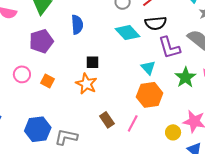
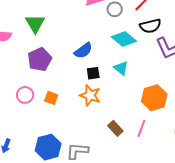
blue semicircle: (77, 25) -> (83, 51), moved, turned 66
cyan triangle: (148, 68) -> (121, 68), moved

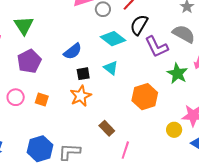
black semicircle: (150, 26) -> (139, 25), turned 135
orange star: (90, 95) -> (81, 96), turned 30
pink line: (141, 128) -> (125, 150), moved

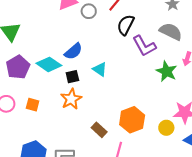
cyan diamond: (113, 39) -> (49, 64), moved
blue semicircle: (73, 51) -> (73, 51), moved
orange hexagon: (145, 97) -> (132, 120), moved

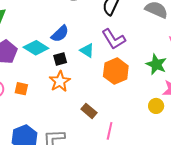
purple L-shape: (144, 46) -> (114, 39), moved
green star: (167, 71) -> (156, 64), moved
orange hexagon: (132, 120) -> (116, 71), moved

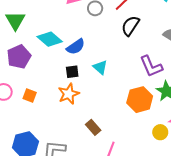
purple L-shape: (114, 39) -> (151, 66), moved
cyan diamond: (36, 48) -> (50, 39), moved
orange hexagon: (116, 71) -> (140, 100), moved

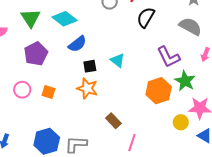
cyan diamond: (50, 39) -> (65, 19), moved
blue semicircle: (76, 47) -> (77, 44), moved
orange star: (69, 94) -> (87, 88), turned -30

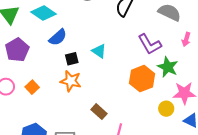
orange square: (48, 92) -> (32, 87), turned 32

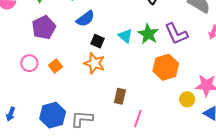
black square: (72, 59) -> (97, 41), turned 32
green star: (168, 67) -> (148, 34), moved
brown rectangle: (99, 112) -> (120, 96), turned 56

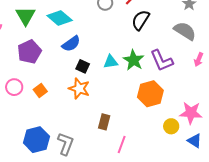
cyan triangle: (125, 36) -> (111, 62), turned -49
gray L-shape: (82, 119) -> (66, 144), turned 105

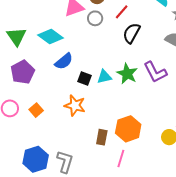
black square: (83, 66) -> (84, 79), moved
orange hexagon: (150, 94) -> (128, 129), moved

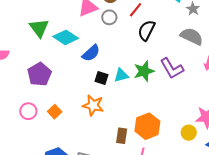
green triangle: (16, 37) -> (39, 28), moved
blue semicircle: (64, 61) -> (91, 53), moved
green star: (127, 74) -> (144, 71), turned 30

